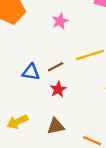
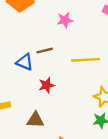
brown line: (56, 67) -> (45, 51), moved

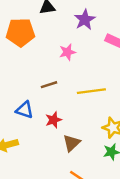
blue triangle: (25, 62) -> (25, 110), moved
brown triangle: (35, 120) -> (72, 143), moved, turned -42

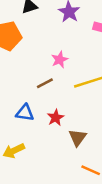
pink star: (67, 52) -> (60, 60), moved

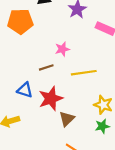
red star: (56, 118) -> (51, 99), size x1.6

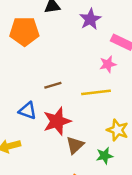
pink star: (62, 49) -> (108, 64), moved
green star: (102, 126) -> (105, 156), moved

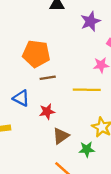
orange pentagon: (24, 31) -> (36, 54), moved
red star: (57, 121) -> (47, 112), size x0.6

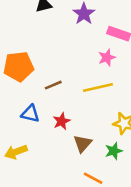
orange pentagon: (36, 54) -> (19, 67), moved

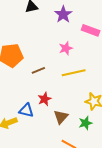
pink star: (107, 58) -> (66, 48), moved
blue triangle: (30, 114) -> (26, 110), moved

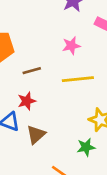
red star: (45, 99) -> (27, 101), moved
brown triangle: (61, 117) -> (36, 135), moved

